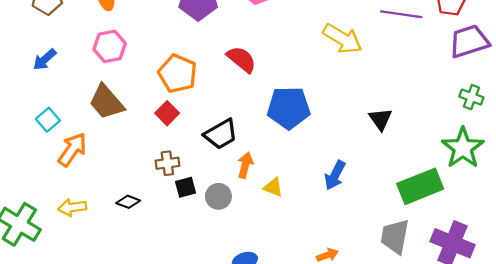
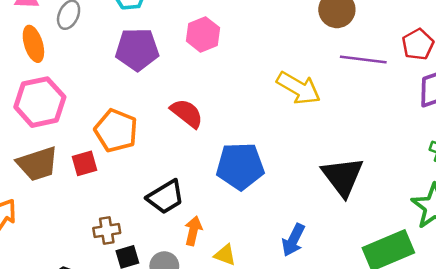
pink hexagon: (110, 46) -> (40, 102), size x1.4
brown trapezoid: (106, 102) -> (38, 164), turned -66
red square: (167, 113) -> (85, 163), moved, turned 30
black triangle: (381, 119) -> (343, 177), size x1.6

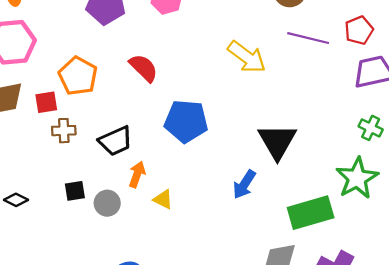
brown cross: (107, 231) -> (64, 131), moved
blue arrow: (293, 240) -> (244, 184), moved

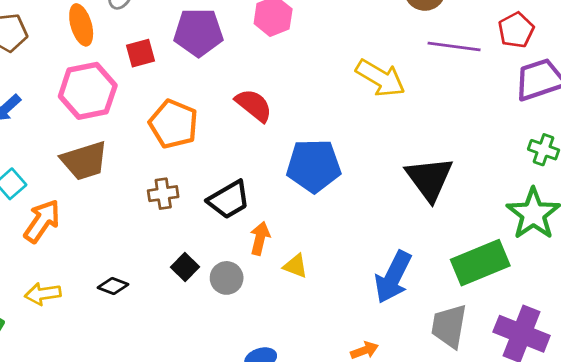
red square: (46, 102) -> (141, 53), moved
blue arrow: (244, 184) -> (393, 277), moved, size x1.4
black square: (75, 191) -> (185, 267), turned -30

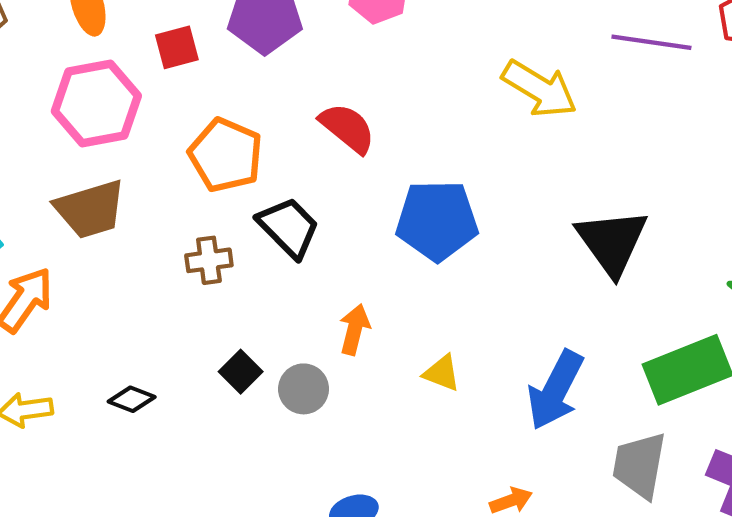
black trapezoid: (229, 200) -> (289, 227), moved, turned -105
yellow triangle: (295, 266) -> (442, 373), moved

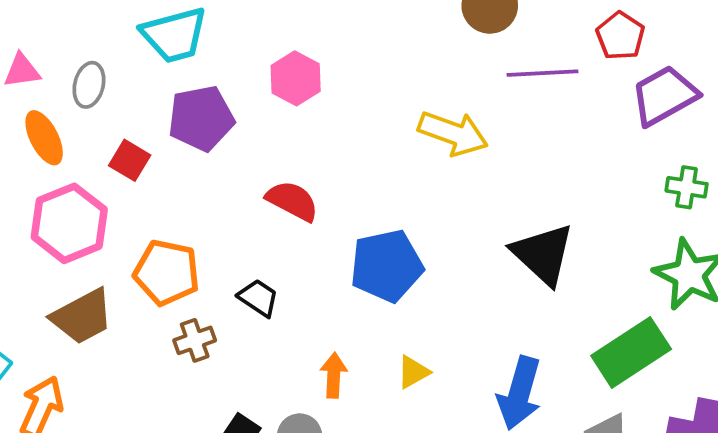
red square: (177, 47) -> (130, 160), turned -33
orange pentagon: (226, 155) -> (167, 272), moved
black trapezoid: (289, 227) -> (258, 298), size x0.7
yellow triangle: (442, 373) -> (413, 372), moved, turned -39

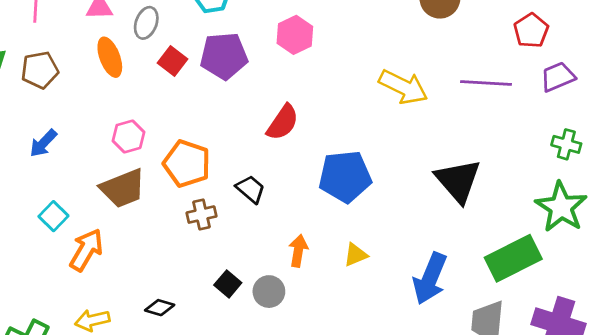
purple line: (542, 73) -> (486, 83), moved
purple trapezoid: (664, 96) -> (558, 77), size x0.7
red square: (130, 160) -> (172, 61), moved
red semicircle: (292, 201) -> (283, 122), turned 90
pink hexagon: (69, 223) -> (128, 136), moved, size x0.6

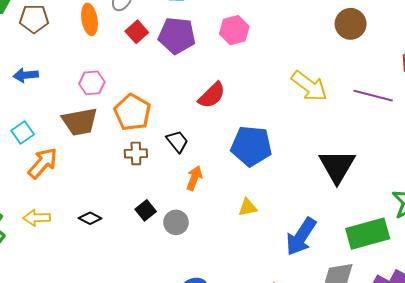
blue arrow: (43, 143) -> (26, 75), turned 30
orange arrow: (298, 251) -> (194, 178), moved

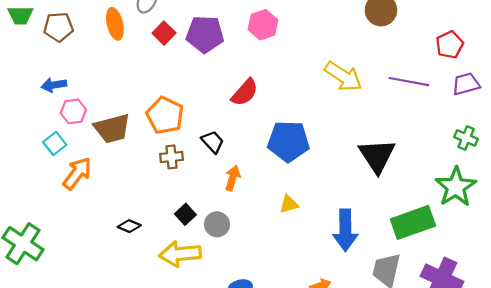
pink hexagon: (92, 83) -> (73, 111), moved
yellow arrow: (37, 218) -> (180, 254), moved, size x1.5
blue arrow: (301, 237) -> (345, 230), turned -30

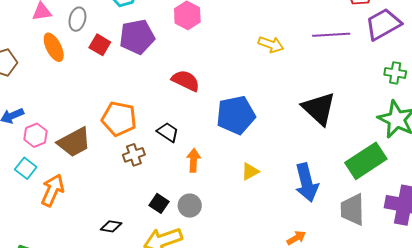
yellow arrow: (343, 76) -> (271, 44), size x0.7
purple trapezoid: (466, 84) -> (383, 24), size x1.4
red semicircle: (245, 92) -> (186, 81), turned -92

